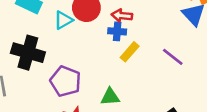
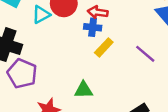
purple pentagon: (65, 81) -> (22, 73), moved

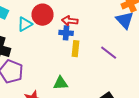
yellow rectangle: (104, 47) -> (76, 49), turned -35

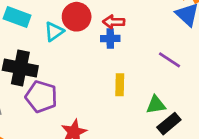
yellow rectangle: (76, 49) -> (120, 85), moved
green triangle: (61, 83) -> (156, 105), moved

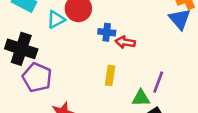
red arrow: (114, 22) -> (125, 42), moved
purple line: (170, 60) -> (158, 82), moved, turned 70

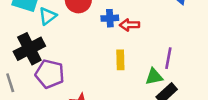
cyan triangle: (56, 19) -> (48, 16), moved
black cross: (21, 49) -> (29, 49), turned -36

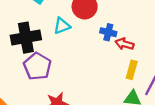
cyan triangle: (48, 16) -> (62, 26), moved
yellow rectangle: (120, 60) -> (132, 70), moved

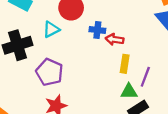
purple pentagon: (37, 66) -> (50, 72), moved

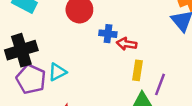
cyan triangle: (51, 29) -> (57, 72), moved
purple pentagon: (50, 72) -> (31, 79), moved

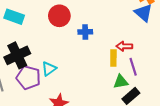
red arrow: (127, 44) -> (124, 46), moved
purple line: (160, 84) -> (133, 67), turned -30

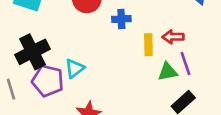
yellow rectangle: (113, 58) -> (148, 45), moved
green triangle: (121, 82) -> (168, 72), moved

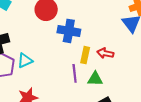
blue cross: (121, 19) -> (69, 31), size x1.5
purple line: (185, 64) -> (75, 73), moved

